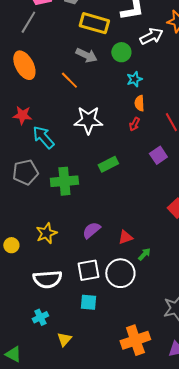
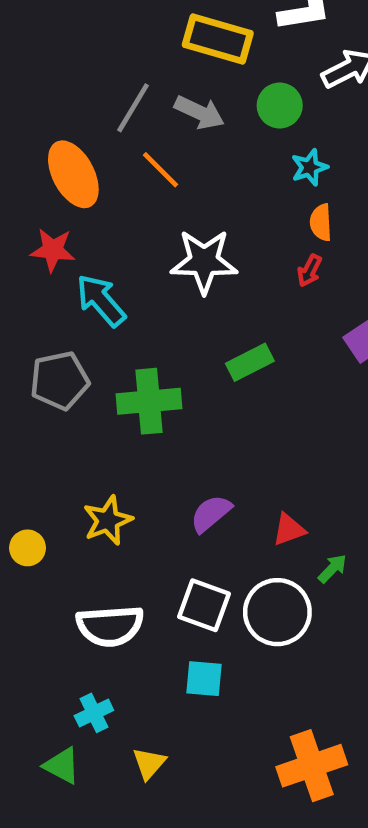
gray line: (28, 22) -> (133, 108), moved
orange ellipse: (24, 65) -> (73, 174), moved
white square: (88, 270) -> (204, 605), turned 30
green triangle: (13, 354) -> (62, 766), moved

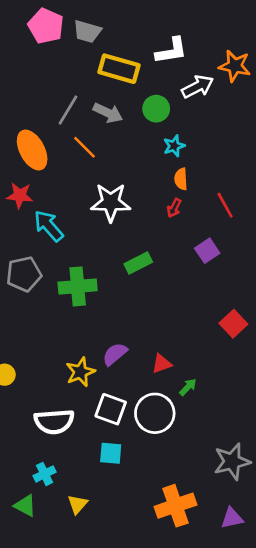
yellow star: (108, 520) -> (80, 372), moved

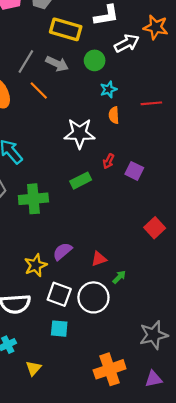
white star: (111, 202) -> (80, 133), moved
red line: (225, 205) -> (151, 103), moved, turned -66
red arrow: (174, 208) -> (109, 161), moved
purple square: (207, 251) -> (134, 171), turned -30

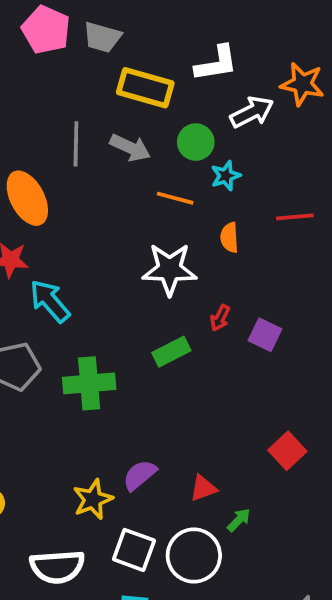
gray line: (26, 62) -> (76, 144), turned -30
cyan star: (109, 89) -> (226, 176), moved
orange line: (39, 90) -> (175, 198), moved, turned -30
red square: (155, 228) -> (287, 451), moved

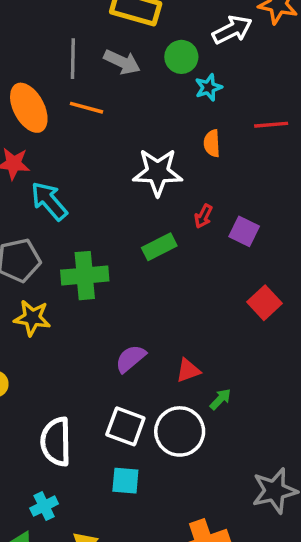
orange line: (175, 198) -> (86, 108), moved
red square: (287, 451) -> (264, 303), moved
yellow star: (93, 499) -> (32, 318), moved, turned 30
white semicircle: (57, 567) -> (56, 442), turned 93

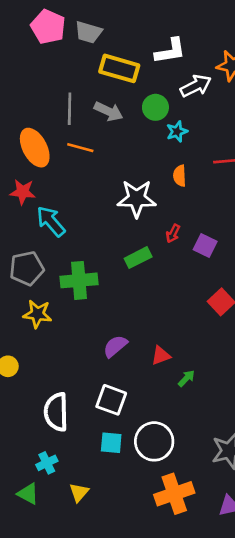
white circle: (180, 431) -> (154, 441), moved

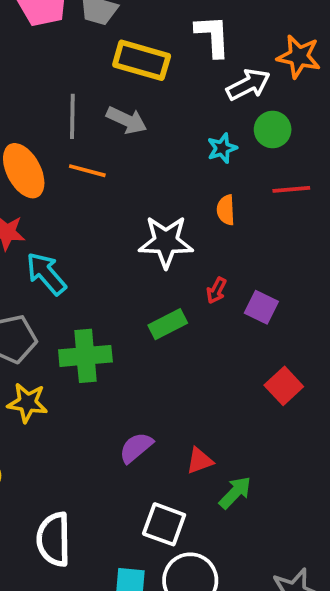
white L-shape: (170, 51) -> (213, 36), turned -84
green circle: (155, 107) -> (273, 130), moved
green arrow: (186, 378) -> (235, 493), size x1.4
white square: (111, 400) -> (164, 524), moved

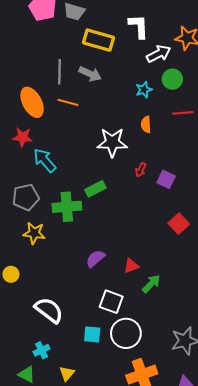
green rectangle: (168, 324) -> (95, 189), moved
white semicircle: (54, 539) -> (49, 310), turned 128

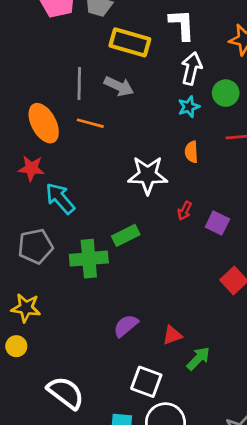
white arrow: (159, 54) -> (191, 68), moved, turned -50
yellow star: (34, 233) -> (26, 308), moved

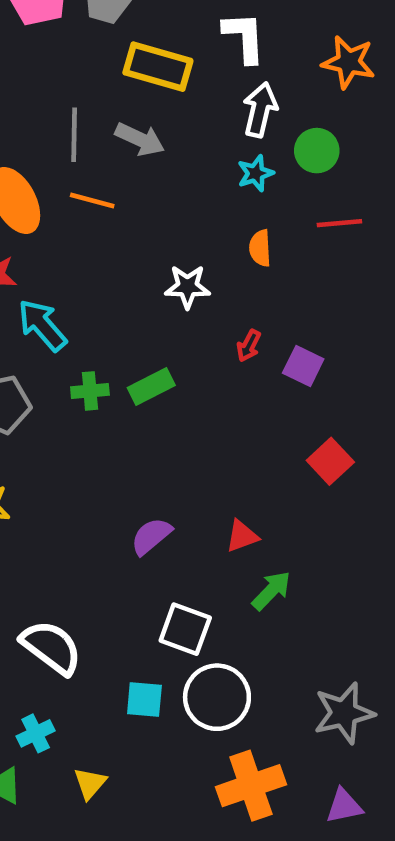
white star: (148, 175) -> (187, 287), size x0.7
green cross: (89, 259) -> (90, 391), moved, size x0.6
red triangle: (172, 335) -> (242, 536), moved

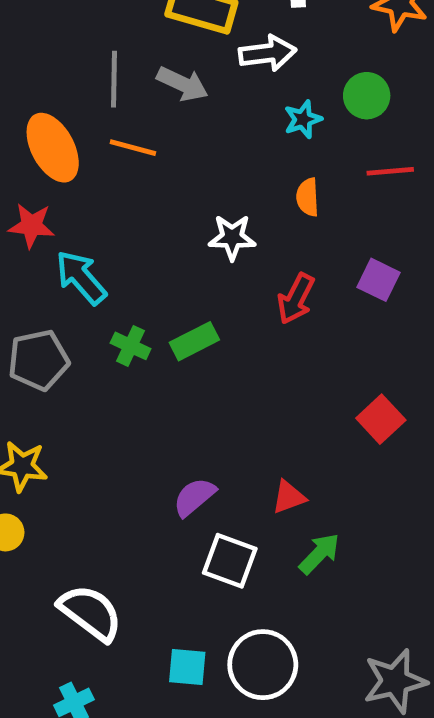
white arrow: (260, 110) -> (267, 53), moved, turned 70
red arrow: (249, 346) -> (296, 299), size x1.5
purple square: (303, 366) -> (378, 280), moved
green cross: (90, 391) -> (131, 346), turned 30
white square: (185, 629) -> (230, 561), moved

